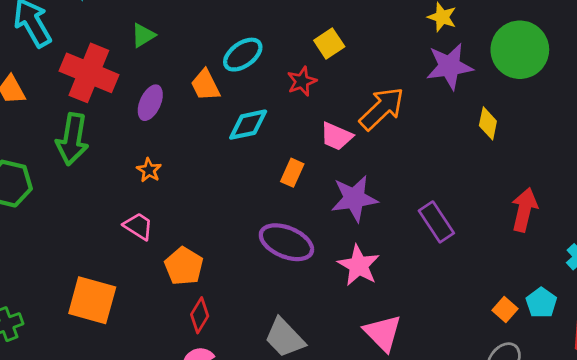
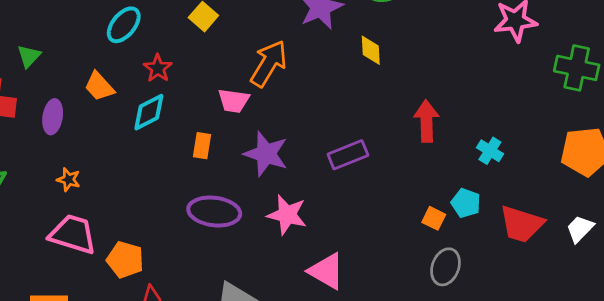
cyan ellipse: (243, 55) -> (124, 25), moved
red star: (302, 81) -> (158, 68), moved
purple star: (354, 198) -> (266, 154), turned -30
purple rectangle: (436, 222) -> (348, 155), turned -63
pink trapezoid: (138, 226) -> (73, 234), size x1.6

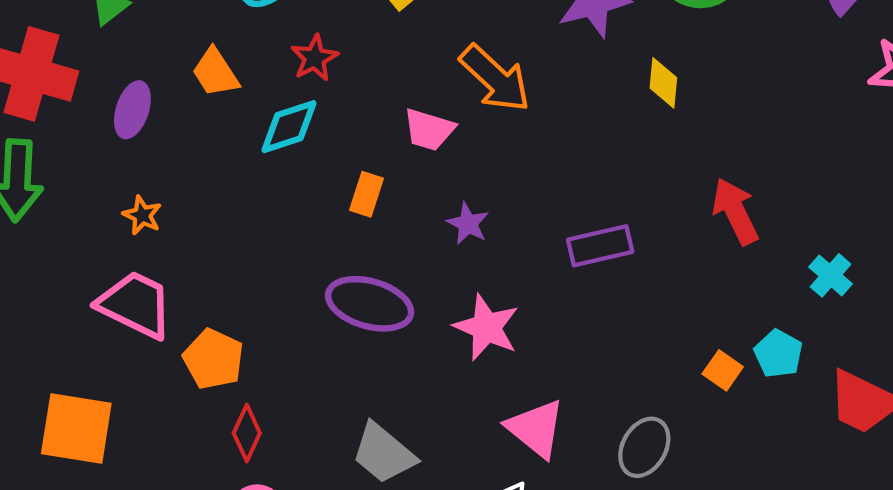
orange arrow: (269, 64) -> (495, 78), turned 93
red arrow: (426, 121) -> (735, 211), turned -33
purple star: (266, 154) -> (468, 224), size x0.6
gray ellipse: (446, 267) -> (644, 447), moved

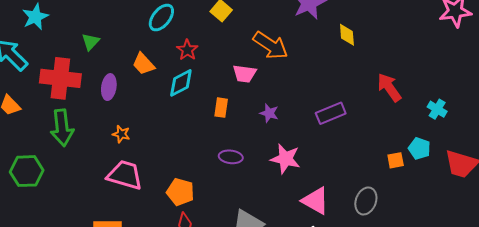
purple ellipse: (370, 304) -> (231, 157), size x0.6
orange pentagon: (213, 359) -> (180, 192), moved
orange square: (723, 370) -> (396, 160), turned -36

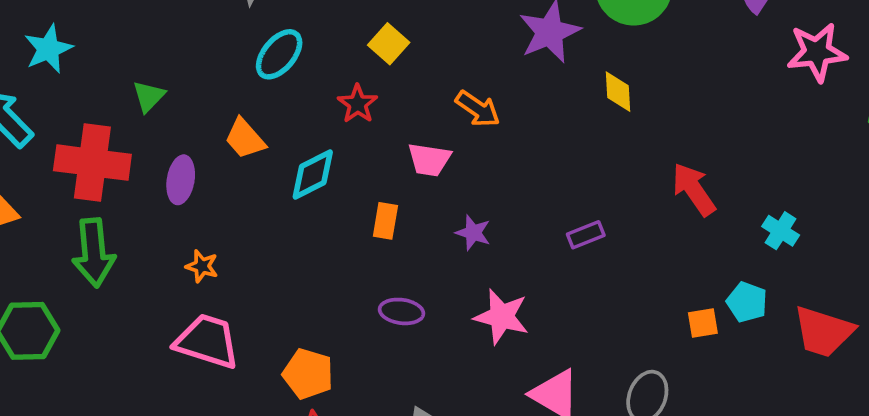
orange arrow: (271, 45) -> (478, 109), size x0.7
red star: (187, 50) -> (358, 104), moved
purple rectangle: (331, 113) -> (586, 235), size x0.7

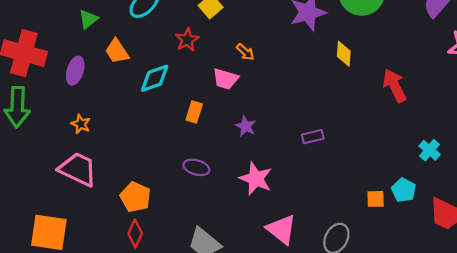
green triangle: (149, 96) -> (88, 19), moved
orange arrow: (478, 109) -> (245, 52), moved, size x0.7
red arrow: (694, 189) -> (395, 86), moved

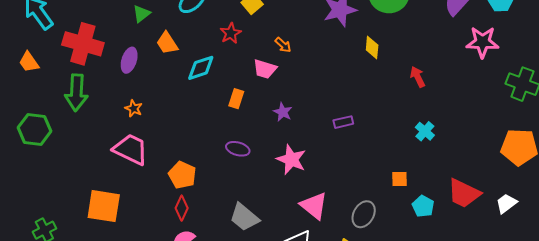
red arrow: (395, 86) -> (418, 77), size x0.7
cyan cross: (430, 150) -> (425, 131), moved
cyan pentagon: (404, 190) -> (423, 206), moved

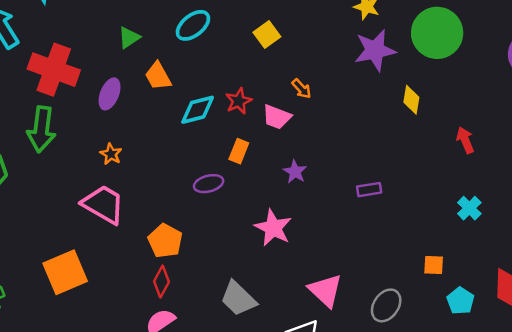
red star: (231, 33) -> (239, 101), moved
purple ellipse: (238, 149) -> (209, 184), moved, turned -35
pink star: (291, 160) -> (273, 228), moved
orange square: (104, 206) -> (65, 272), turned -36

